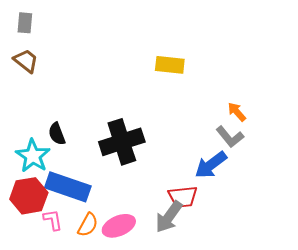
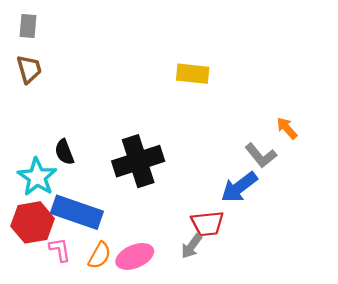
brown trapezoid: (26, 61) -> (29, 69), turned 36
orange arrow: (237, 112) -> (287, 128), moved
gray arrow: (169, 217) -> (191, 246), size x0.7

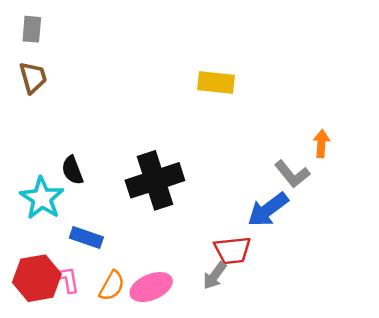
orange arrow: (287, 128) -> (321, 144), turned 45
blue rectangle: (77, 212) -> (86, 238), size x0.6
red hexagon: (33, 222) -> (37, 278), moved

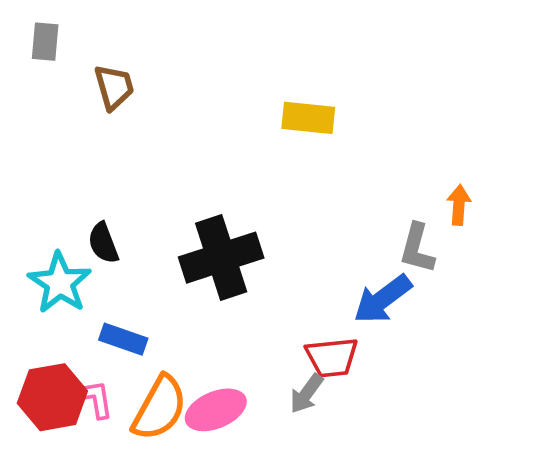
brown trapezoid: (33, 77) -> (114, 87), moved
gray L-shape: (292, 174) -> (417, 248), turned 54
orange semicircle: (112, 286) -> (159, 408), size x1.5

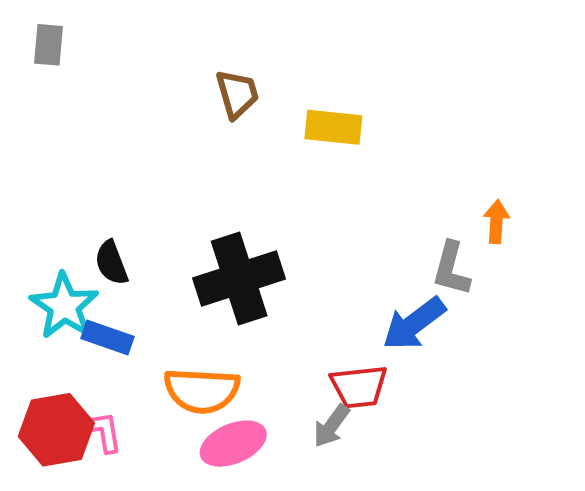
brown trapezoid: (114, 87) -> (237, 94), moved
blue rectangle: (123, 339) -> (107, 337), moved
orange semicircle: (159, 408) -> (202, 391), moved, turned 64

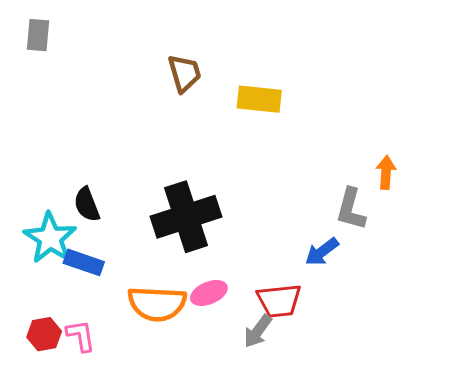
blue arrow: (414, 324) -> (322, 252), size x0.7
red hexagon: (56, 430) -> (44, 334), size x0.6
pink ellipse: (233, 444) -> (209, 293), moved, size x0.7

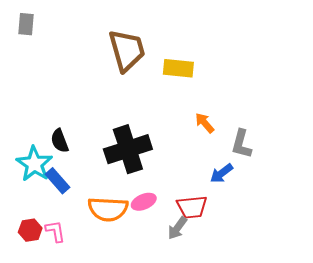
brown trapezoid: (184, 73) -> (127, 50), size x1.6
orange arrow: (386, 172) -> (205, 123), moved, turned -45
blue rectangle: (84, 262) -> (57, 181), turned 30

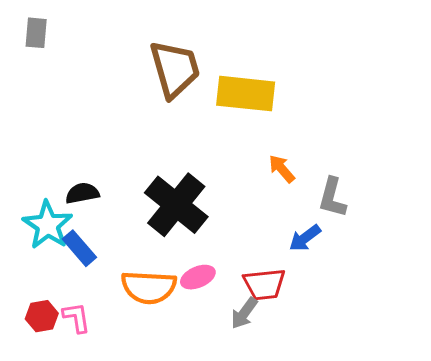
yellow rectangle: (178, 68) -> (246, 94), size x1.4
black semicircle: (60, 141) -> (82, 193), turned 100
black cross: (128, 149) -> (176, 205), turned -33

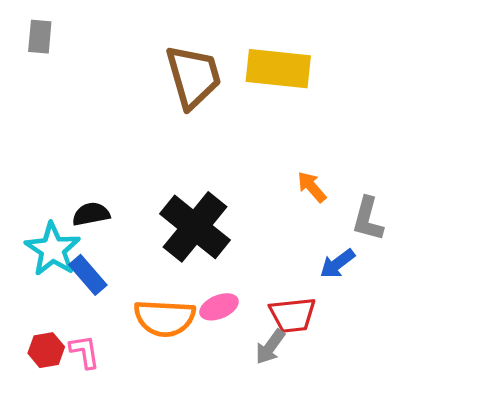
yellow rectangle: (246, 94) -> (278, 69), moved

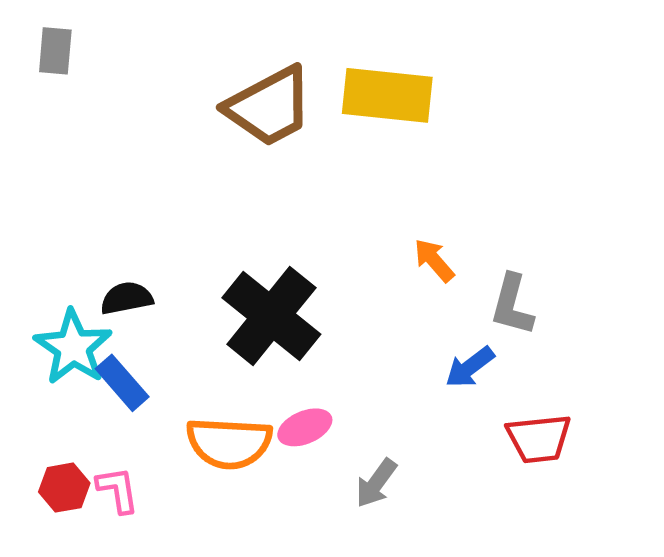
brown trapezoid: (193, 77) -> (269, 107), turned 78
red trapezoid: (293, 315) -> (539, 439), moved

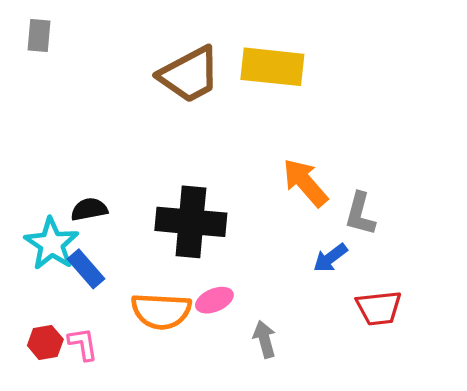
orange arrow: (434, 260) -> (305, 183), size x1.6
black cross: (271, 316) -> (191, 222), turned -34
gray arrow: (376, 483) -> (265, 339), turned 129

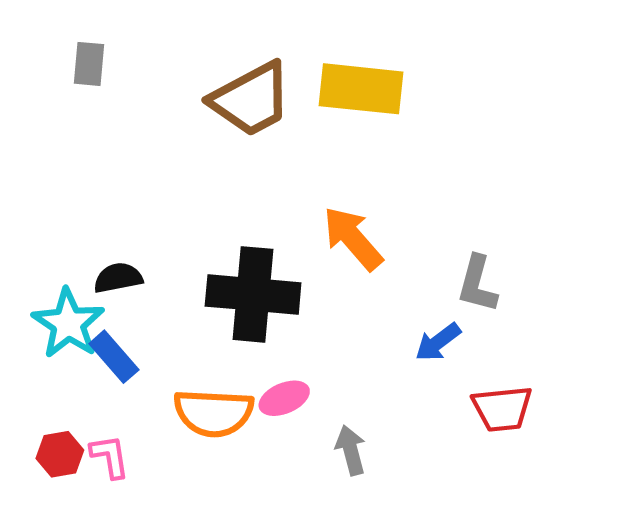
gray rectangle: (39, 35) -> (89, 64), moved
orange arrow: (305, 183) -> (353, 238), moved

